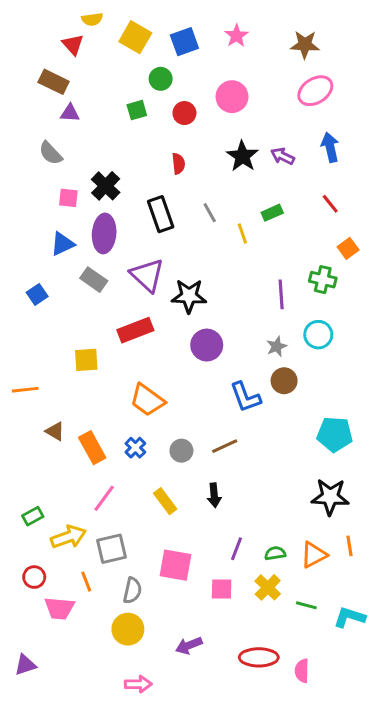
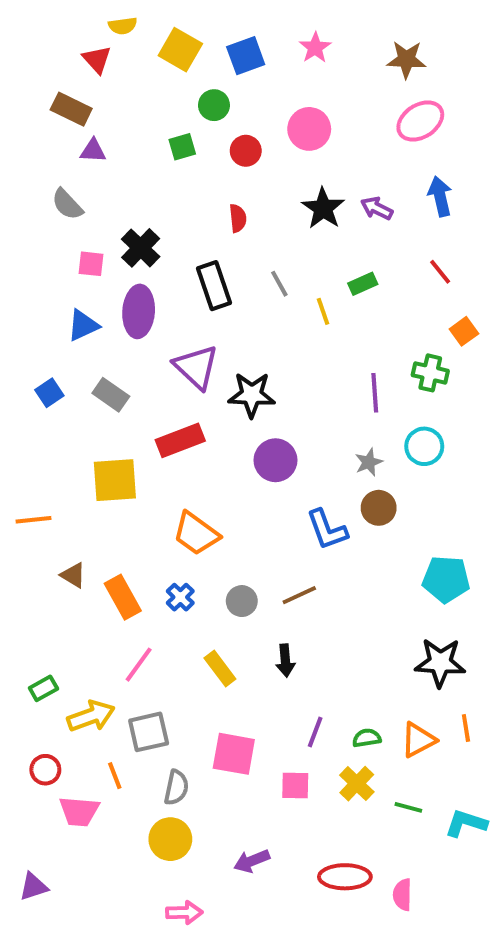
gray rectangle: (94, 280) -> (111, 395), moved
yellow square: (86, 360) -> (115, 480), size x1.4

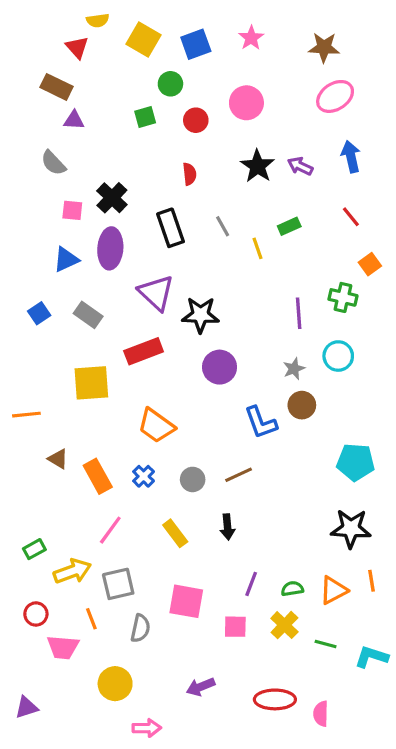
yellow circle: (170, 839) -> (115, 684), moved

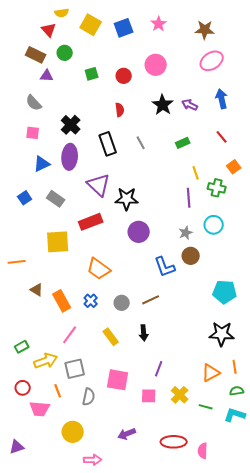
green circle: (170, 84) -> (65, 53), moved
pink square: (72, 210) -> (33, 133), moved
yellow line: (258, 248) -> (196, 173), moved
green semicircle: (292, 589) -> (237, 391), moved

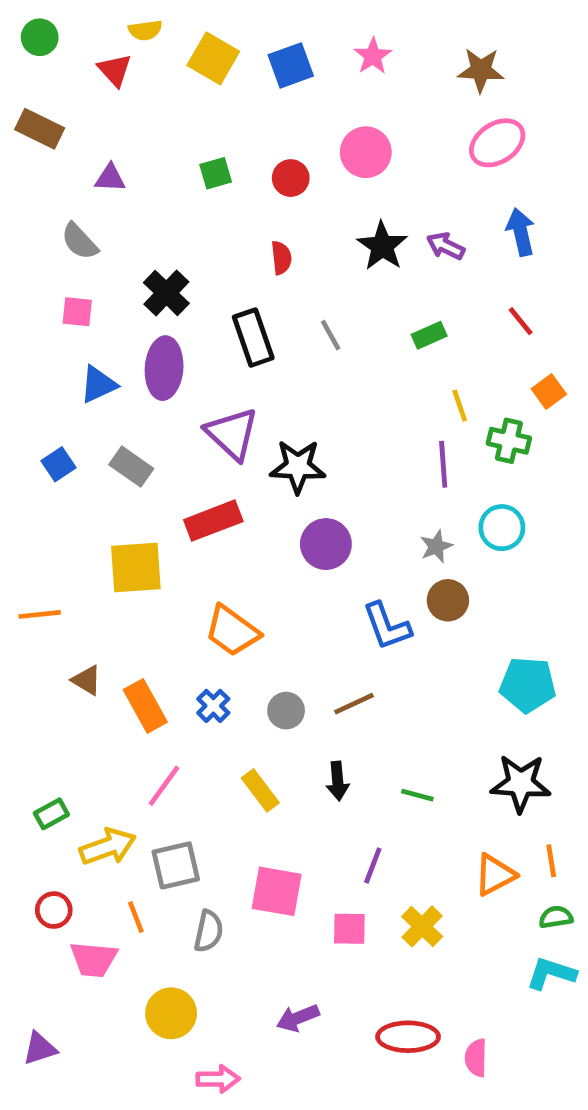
green circle: (65, 53) -> (40, 37), moved
brown rectangle: (36, 55) -> (40, 129), moved
green line: (206, 407) -> (417, 795), moved

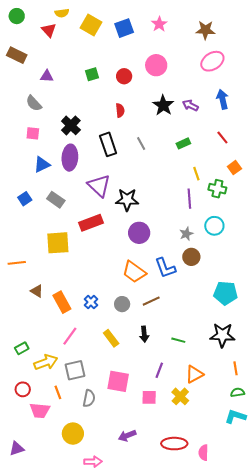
orange trapezoid: (232, 631) -> (134, 272), moved
orange triangle: (495, 875) -> (194, 374), moved

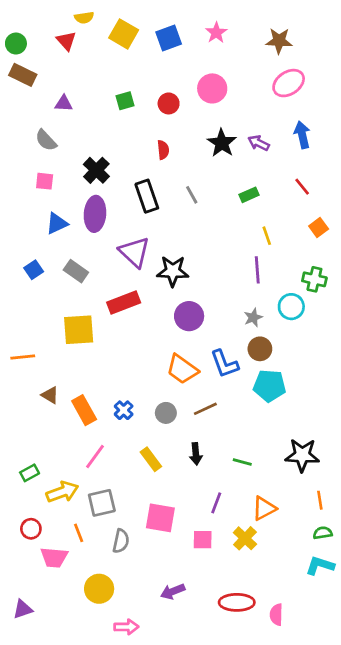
green circle: (17, 16) -> (16, 44), moved
green cross: (217, 189) -> (314, 279), moved
cyan pentagon: (225, 293) -> (269, 386), moved

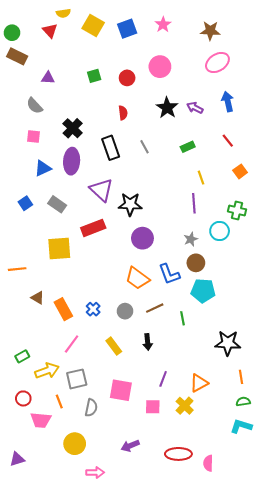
green line: (242, 462) -> (183, 318), moved, turned 64

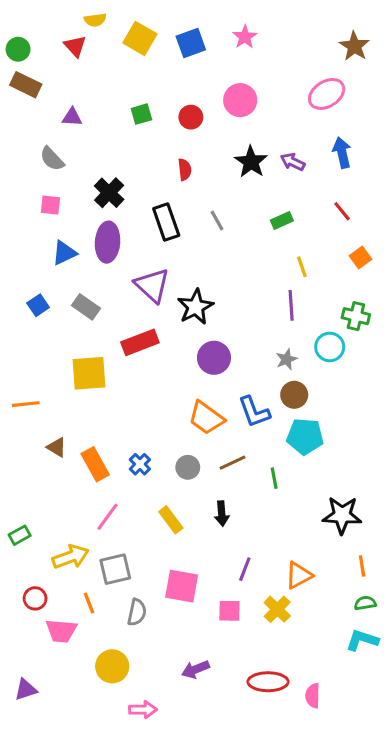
brown star: (210, 31) -> (354, 46), moved, turned 30
black star: (130, 204) -> (195, 307), turned -30
green rectangle: (22, 356) -> (20, 535), moved

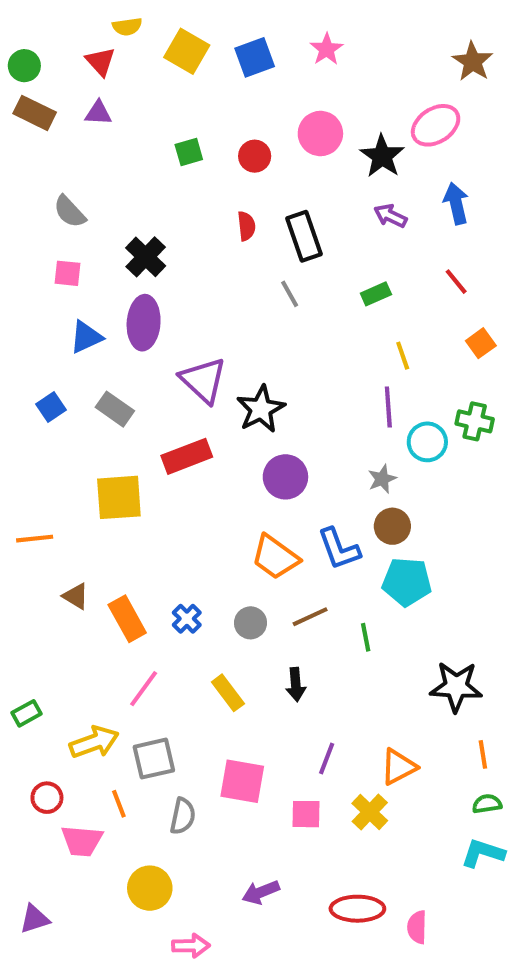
purple triangle: (72, 117) -> (98, 113), moved
black star: (251, 162) -> (382, 156), moved
black rectangle: (166, 222) -> (304, 236), moved
cyan circle: (330, 347) -> (427, 442), moved

